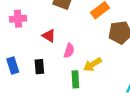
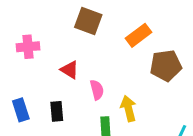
pink semicircle: (69, 51) -> (97, 90), turned -32
yellow arrow: (92, 64) -> (128, 109), turned 108

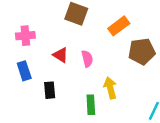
pink semicircle: (97, 90) -> (87, 59), moved
blue rectangle: (21, 110) -> (24, 71), moved

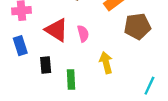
red triangle: (61, 55) -> (56, 30), size x1.5
green rectangle: (91, 105) -> (71, 79), moved

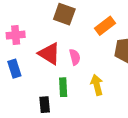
black rectangle: (46, 65) -> (45, 105), moved
green rectangle: (71, 79) -> (63, 87), moved

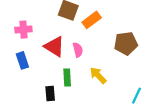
orange rectangle: (105, 26) -> (92, 20), moved
yellow arrow: (97, 85) -> (98, 75), turned -30

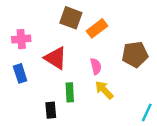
pink semicircle: (78, 50) -> (96, 66), moved

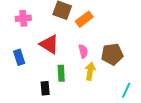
pink cross: (21, 39) -> (23, 18), moved
brown pentagon: (135, 54) -> (112, 54), moved
yellow arrow: (104, 90) -> (90, 71), turned 54

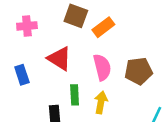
pink semicircle: (83, 51) -> (102, 67), size x1.5
yellow arrow: (90, 71) -> (101, 102), moved

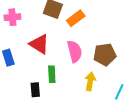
yellow arrow: (101, 102) -> (90, 81), moved

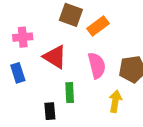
pink cross: (12, 17) -> (23, 37), moved

